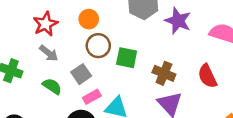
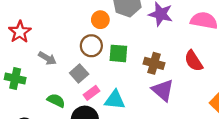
orange circle: (89, 19) -> (100, 20), moved
red star: (45, 24) -> (20, 32), moved
green semicircle: (52, 86) -> (56, 100), moved

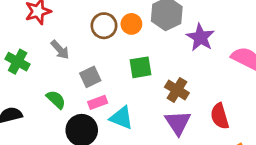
brown circle: (91, 46) -> (104, 26), moved
green square: (118, 53) -> (141, 67), turned -30
red semicircle: (194, 61) -> (220, 116), moved

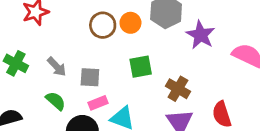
gray arrow: (60, 50) -> (57, 67), moved
gray square: (90, 77) -> (90, 77), turned 30

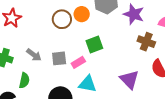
brown cross: (178, 89) -> (146, 42), moved
green semicircle: (56, 101) -> (24, 80), moved, turned 70
pink rectangle: (98, 103) -> (78, 62), moved

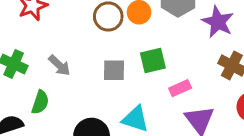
gray square: (59, 58) -> (114, 70), moved
pink rectangle: (78, 62) -> (180, 88), moved

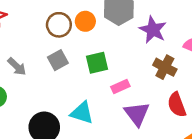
gray square: (114, 70) -> (58, 60), moved, turned -30

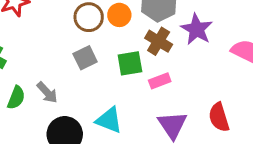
gray arrow: (17, 67) -> (47, 92), moved
brown cross: (165, 67) -> (159, 41), moved
pink rectangle: (120, 86) -> (160, 81), moved

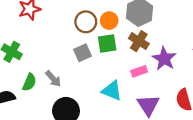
purple star: (197, 29) -> (164, 59), moved
green square: (130, 63) -> (107, 43), moved
cyan triangle: (109, 120) -> (112, 91), moved

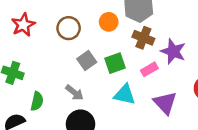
brown circle: (86, 22) -> (69, 28), moved
green square: (107, 43) -> (115, 63), moved
gray arrow: (53, 79) -> (74, 93), moved

